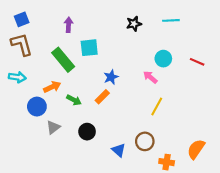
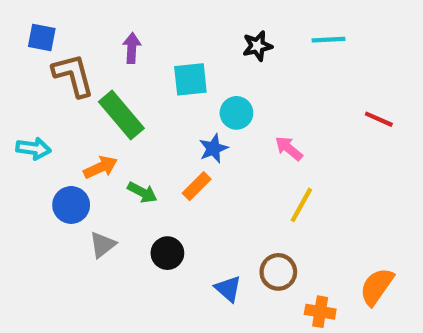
blue square: (22, 19) -> (42, 38), turned 32
brown L-shape: (22, 44) -> (73, 75), moved
cyan square: (89, 48) -> (190, 79), moved
cyan circle: (163, 59) -> (236, 113), moved

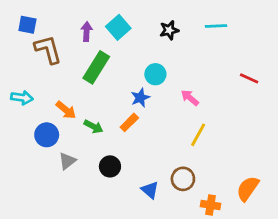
cyan square: (190, 79) -> (118, 27), moved, turned -35
green rectangle: (121, 115) -> (96, 67), moved, turned 72
orange arrow: (100, 167) -> (66, 110), turned 65

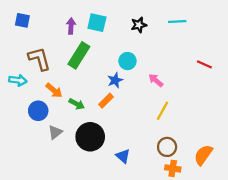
cyan square: (118, 27) -> (97, 23), turned -36
brown L-shape: (48, 49) -> (39, 59), moved
black circle: (110, 166) -> (90, 137), size x1.6
brown circle: (183, 179) -> (167, 147), moved

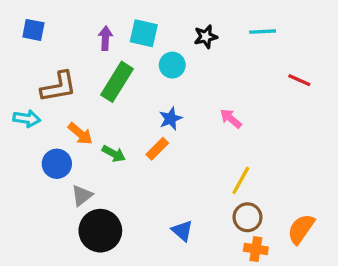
brown L-shape: (39, 59) -> (59, 87), turned 95
cyan circle: (127, 61) -> (172, 65), moved
red line: (204, 64) -> (299, 80), moved
yellow line: (163, 111) -> (241, 180), moved
black circle: (90, 137) -> (100, 231), moved

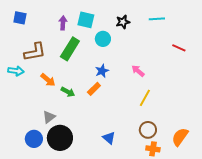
blue circle: (57, 164) -> (34, 139), moved
yellow line: (241, 180) -> (145, 98), moved

